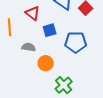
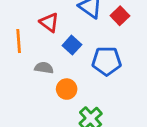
blue square: (50, 30) -> (72, 45), turned -32

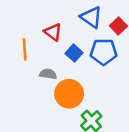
blue pentagon: (107, 61) -> (104, 52), moved
orange circle: (67, 89) -> (69, 94), size x1.5

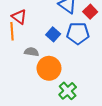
red triangle: (53, 32) -> (19, 17), moved

